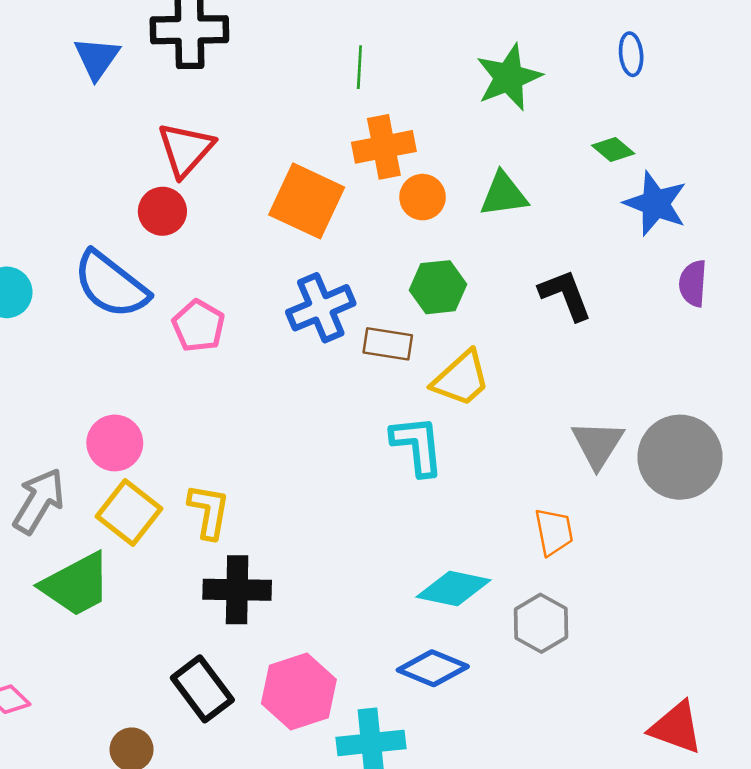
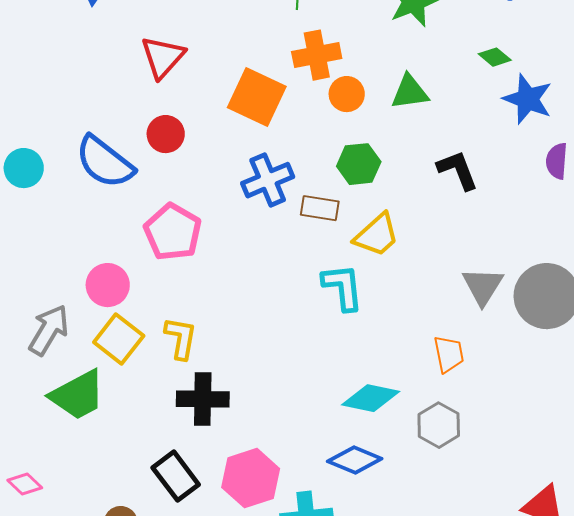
red circle: (162, 211) -> (166, 134), moved
pink pentagon: (198, 326) -> (173, 232), moved, size x1.4

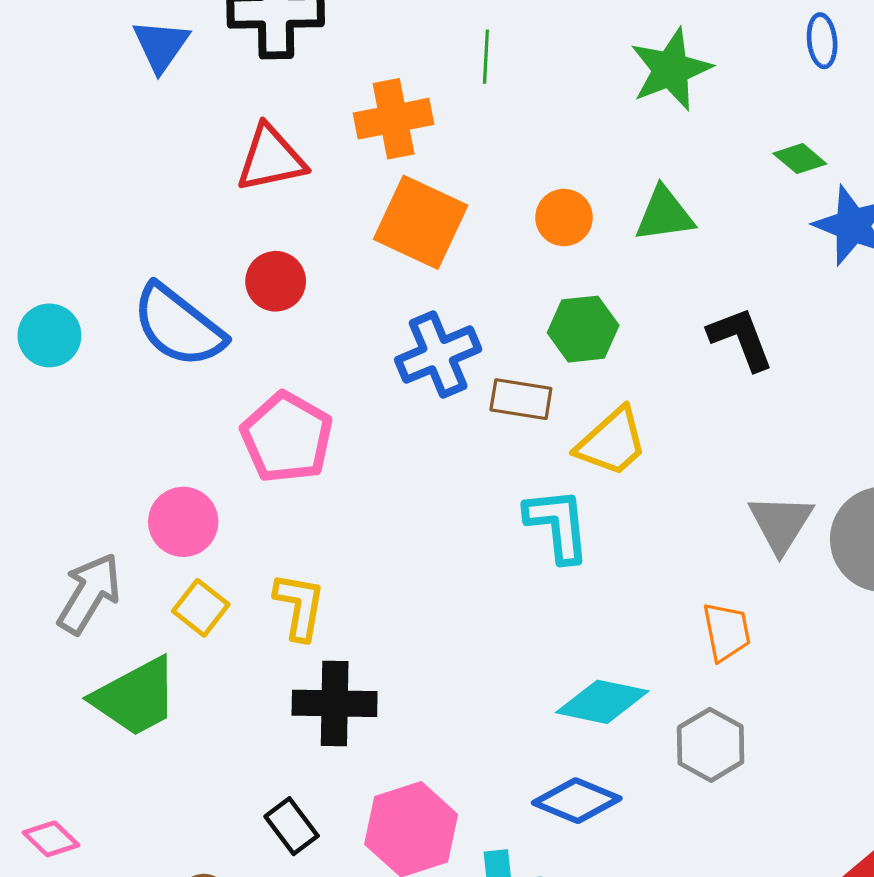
orange cross: (317, 55) -> (394, 119), moved
red triangle: (163, 57) -> (271, 159), turned 36
yellow square: (119, 339) -> (201, 608), size x0.7
black rectangle: (176, 476) -> (292, 826), size x0.7

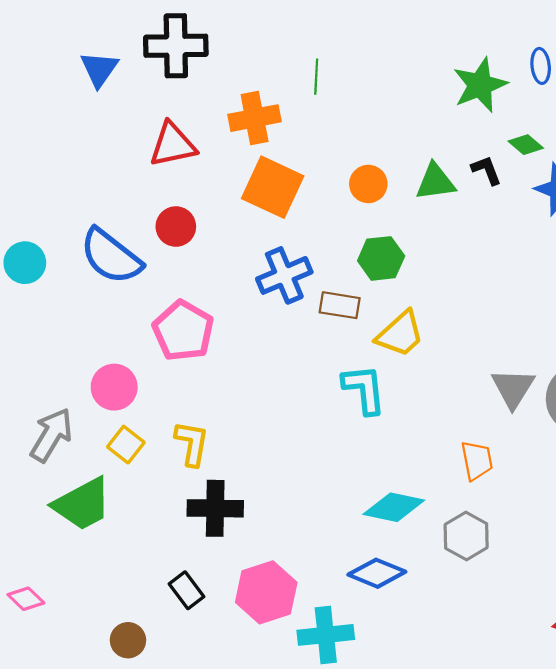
green star: (671, 69) -> (480, 85), moved
black L-shape: (741, 339) -> (486, 170), moved, size x0.7

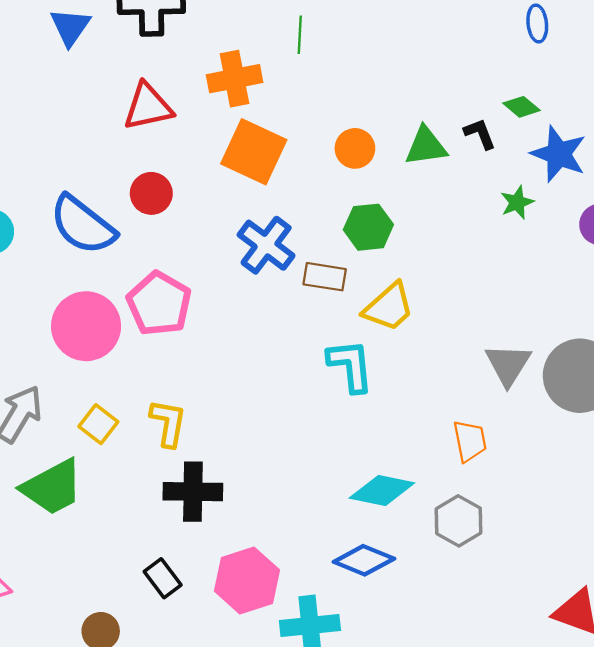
green star: (480, 85) -> (517, 202), moved, size x0.6
blue cross: (284, 275) -> (266, 245), turned -30
pink circle: (114, 387) -> (86, 326), moved, size x1.4

